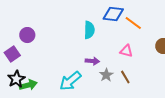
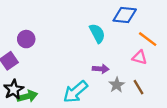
orange line: (133, 23) -> (148, 39), moved
cyan semicircle: (89, 30) -> (97, 33), turned -30

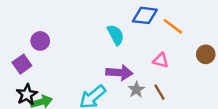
orange line: (148, 39) -> (173, 26), moved
purple arrow: (101, 69) -> (119, 73), size x1.5

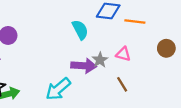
orange line: (173, 26) -> (135, 22), turned -30
gray star: (136, 90) -> (100, 60), moved

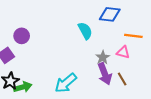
orange line: (135, 22) -> (133, 36), moved
purple arrow: (84, 66) -> (105, 74), moved, turned 65

